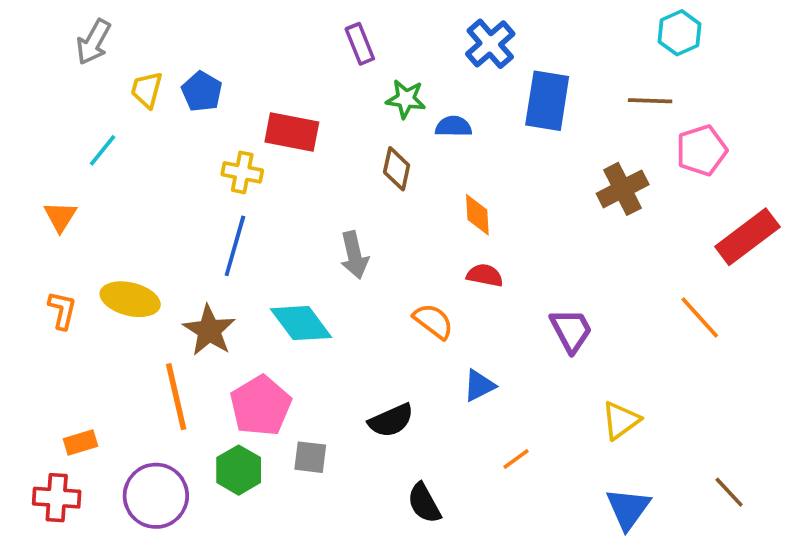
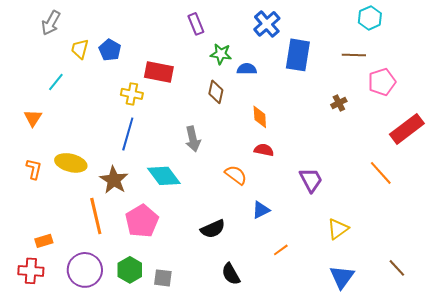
brown cross: (623, 189) -> (339, 103), size x0.6
gray square: (310, 457) -> (163, 278), moved
green hexagon: (239, 470) -> (130, 270), moved

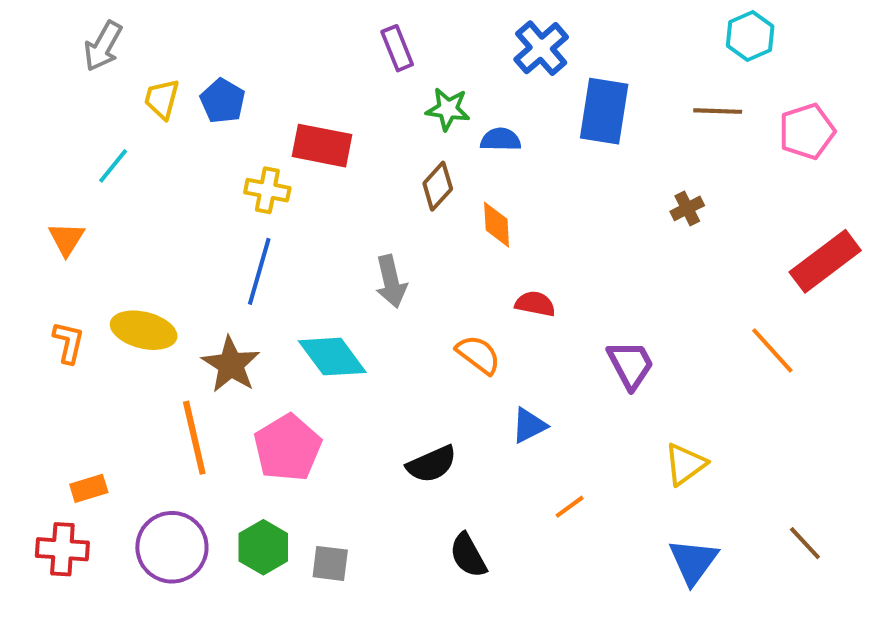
pink pentagon: (382, 82) -> (807, 131), moved
brown diamond: (216, 92) -> (438, 186), turned 30
orange diamond: (260, 117) -> (497, 225), moved

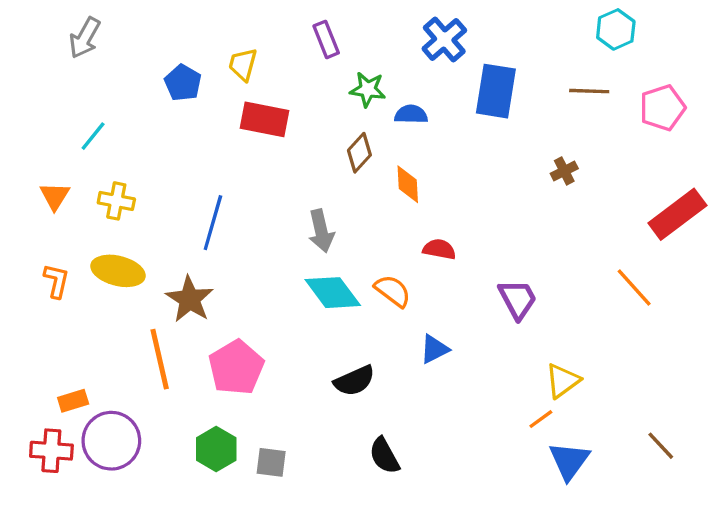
yellow trapezoid: (162, 99) -> (243, 64), moved
yellow cross: (267, 190) -> (116, 201), moved
cyan diamond: (332, 357) -> (333, 293), moved
orange line: (570, 507) -> (541, 419), moved
purple circle: (172, 547) -> (111, 441), moved

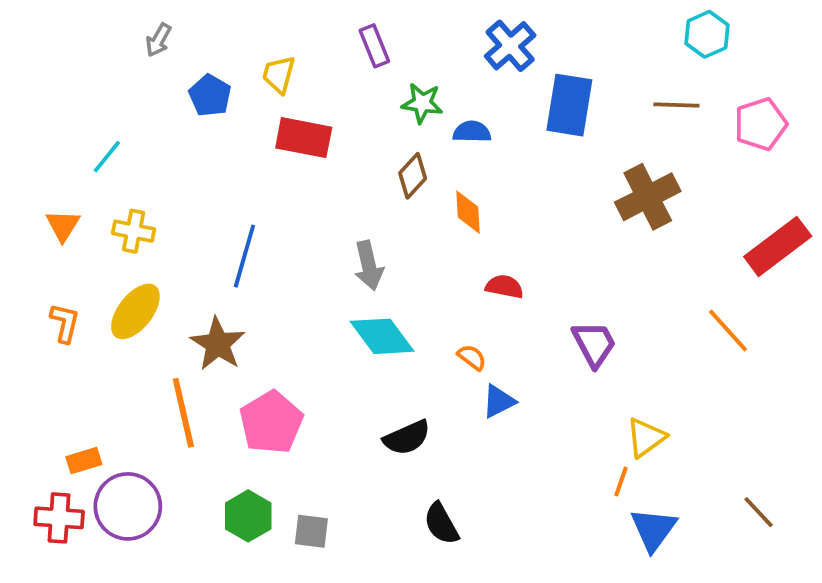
gray arrow: (85, 38) -> (158, 40), moved, size x0.7
brown cross: (564, 171) -> (648, 197), size x2.0
yellow ellipse: (118, 271) -> (135, 311), turned -66
orange semicircle: (393, 291) -> (472, 357), moved, size x0.7
orange line: (541, 419) -> (621, 482), turned -35

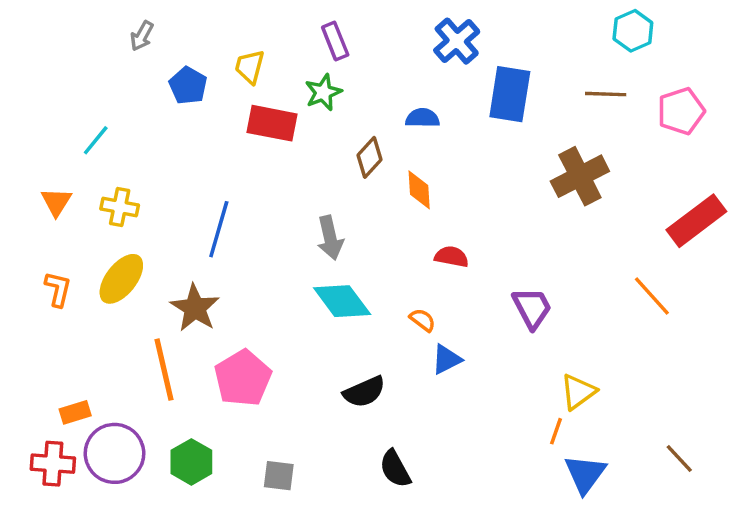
green star: (422, 103) -> (323, 92), moved, turned -30
green hexagon: (248, 516) -> (191, 462), moved

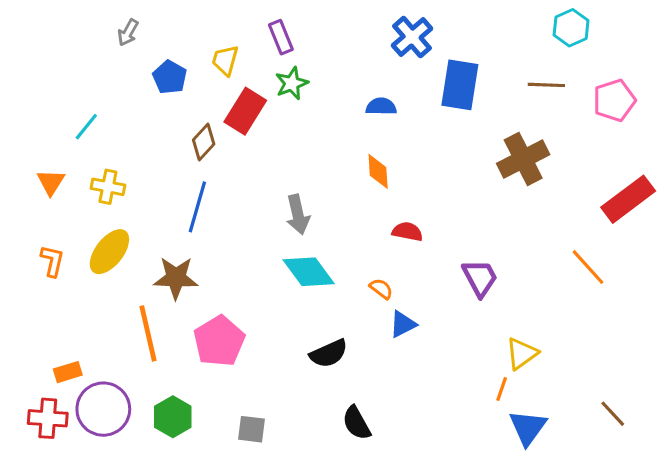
purple rectangle: (335, 41) -> (281, 37), moved
red rectangle: (272, 123) -> (245, 111), turned -69
brown diamond: (369, 157) -> (204, 142), moved
brown star: (195, 308) -> (176, 278), turned -30

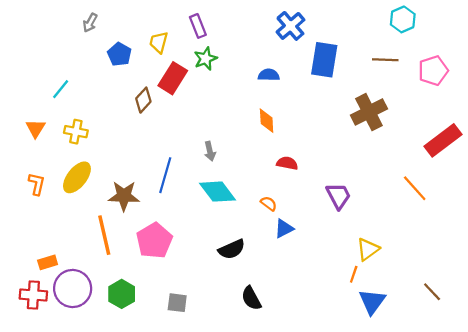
blue line: (197, 207) -> (165, 175), moved
gray arrow: (298, 215) -> (210, 151), size x0.7

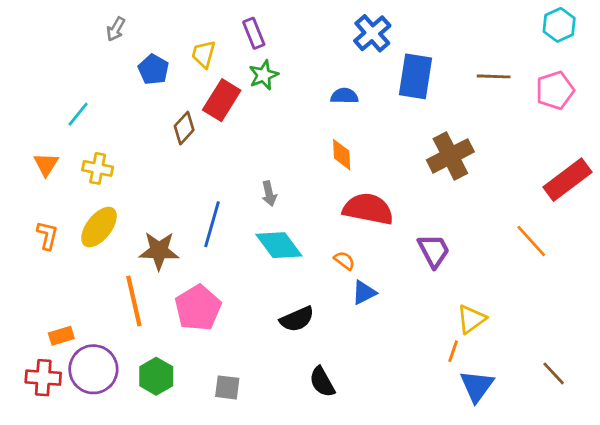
cyan hexagon: (403, 19) -> (559, 25), moved
brown cross: (369, 112) -> (450, 156), moved
red semicircle: (287, 163) -> (368, 209), size x1.8

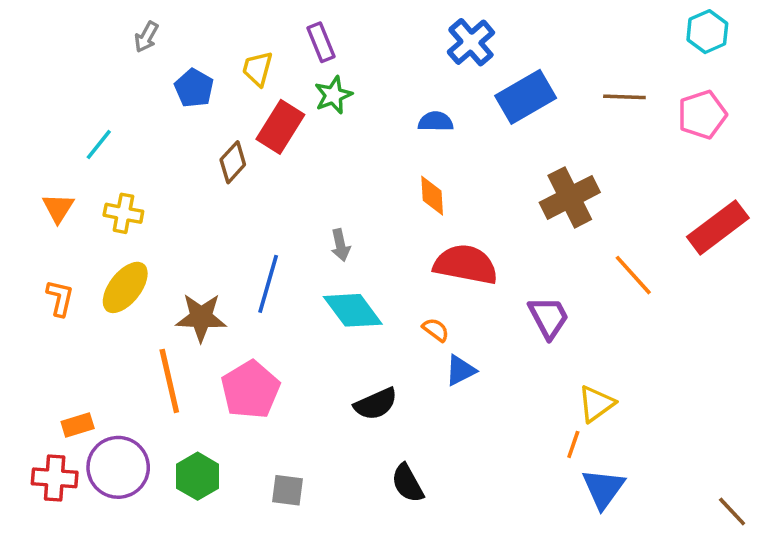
blue rectangle: (416, 76) -> (526, 97), turned 51
orange line: (531, 241) -> (633, 275), moved
brown line: (554, 373) -> (732, 511), moved

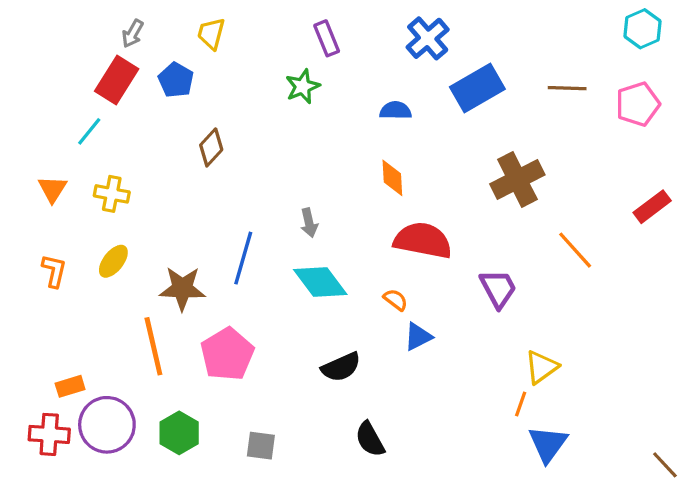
purple rectangle: (321, 42) -> (327, 38), moved
yellow trapezoid: (258, 69) -> (211, 34), moved
red rectangle: (280, 127) -> (117, 80), moved
red rectangle: (718, 227) -> (652, 207), size x0.7
yellow ellipse: (125, 287) -> (113, 261), size x0.7

